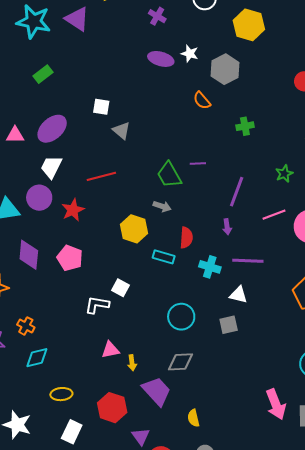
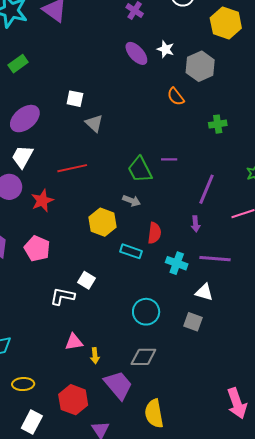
purple ellipse: (161, 59) -> (136, 53), turned 30
gray square: (229, 325) -> (193, 322), turned 30
yellow semicircle: (193, 418) -> (154, 414), size x1.6

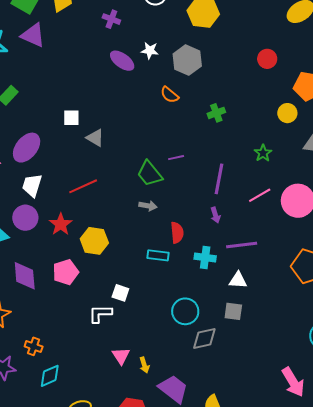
yellow hexagon: (103, 222) -> (94, 241), moved
pink pentagon: (37, 248) -> (66, 272), turned -30
pink triangle: (74, 342) -> (121, 356), turned -42
gray diamond: (143, 357) -> (204, 339), moved

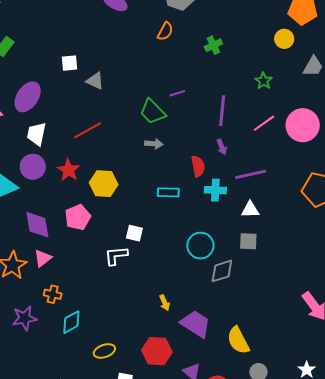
orange semicircle: (170, 95) -> (165, 31), turned -96
red semicircle: (177, 233) -> (198, 166), moved
pink triangle: (121, 356) -> (43, 258), moved, turned 30

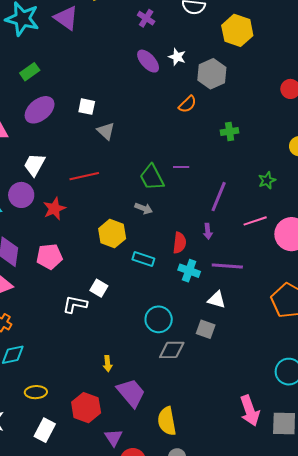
purple ellipse: (28, 97) -> (40, 110), moved
yellow hexagon: (104, 184) -> (112, 234), moved

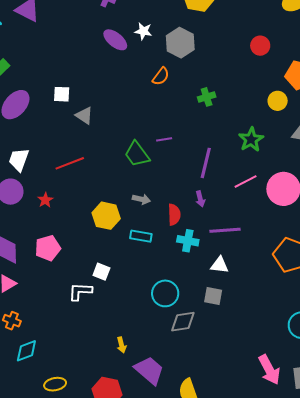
green star: (267, 180) -> (251, 140), size x1.4
gray arrow: (144, 208) -> (141, 199), moved
red star: (54, 209) -> (45, 200), size x0.7

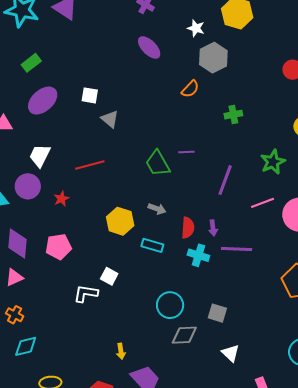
white star: (143, 31) -> (196, 28), moved
purple arrow: (200, 199) -> (213, 228), moved
white triangle: (220, 265) -> (230, 353), moved, turned 30

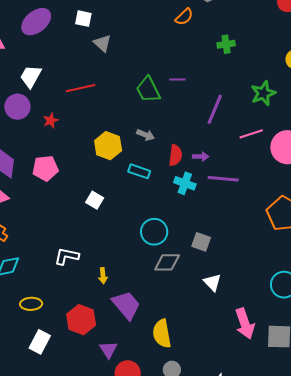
purple arrow: (213, 228) -> (201, 157), turned -84
white L-shape: (86, 293) -> (67, 256), moved

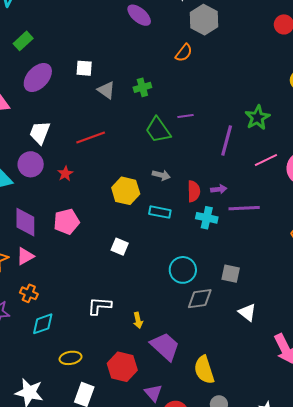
green cross: (226, 44) -> (142, 87), moved
green star: (263, 93) -> (257, 118), moved

